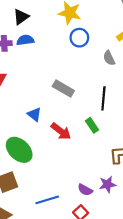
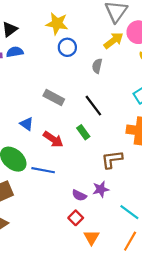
gray semicircle: (109, 58) -> (97, 66), turned 40
black line: (103, 98) -> (93, 106), turned -40
blue line: (47, 200) -> (43, 170), moved, turned 30

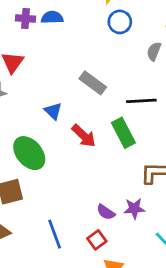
black line: (93, 106) -> (141, 101), turned -65
green rectangle: (83, 132) -> (123, 133), size x1.5
blue line: (43, 170) -> (55, 234), moved, turned 50

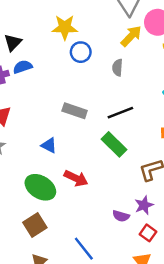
red arrow: (84, 136) -> (76, 178), moved
red square: (97, 240) -> (148, 233), moved

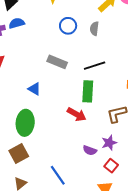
blue circle: (81, 52) -> (68, 26), moved
green rectangle: (114, 144) -> (88, 91), turned 45
red arrow: (76, 178) -> (77, 114), moved
green ellipse: (40, 187) -> (25, 123), turned 60

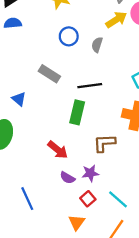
red arrow: (77, 114) -> (58, 150), moved

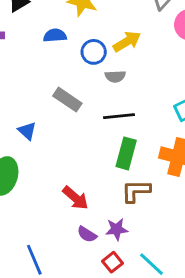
yellow arrow: (116, 20) -> (127, 42), moved
blue semicircle: (13, 23) -> (55, 35), moved
gray semicircle: (97, 45) -> (115, 76), moved, turned -112
green rectangle: (77, 112) -> (126, 153), moved

